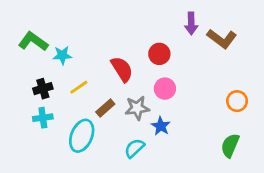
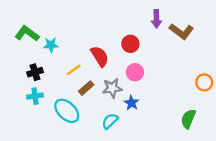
yellow line: (79, 87) -> (74, 70), moved
orange circle: (237, 101) -> (204, 82), moved
cyan ellipse: (82, 136) -> (67, 111), turned -70

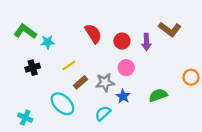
purple arrow: (157, 19) -> (146, 42), moved
red semicircle: (100, 56) -> (93, 34), moved
cyan cross: (35, 96) -> (25, 118), moved, turned 32
green semicircle: (188, 119) -> (158, 95), moved, turned 48

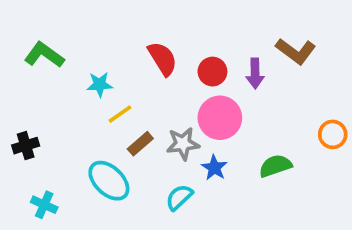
cyan star: (48, 42) -> (100, 84), moved
black cross: (33, 68) -> (26, 146), moved
pink circle: (126, 68) -> (220, 118), size x1.5

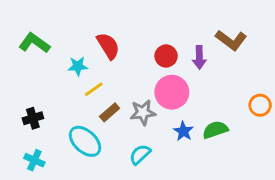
red semicircle: (163, 59) -> (108, 46), moved
black cross: (26, 146) -> (33, 118), moved
blue star: (214, 168) -> (183, 131), moved

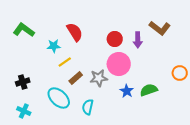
cyan semicircle: (140, 154) -> (88, 107), moved, turned -35

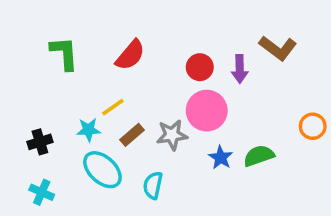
green L-shape: (24, 30) -> (64, 53), moved, turned 50
red semicircle: (75, 32) -> (130, 55), turned 72
cyan star: (54, 46) -> (89, 130), moved

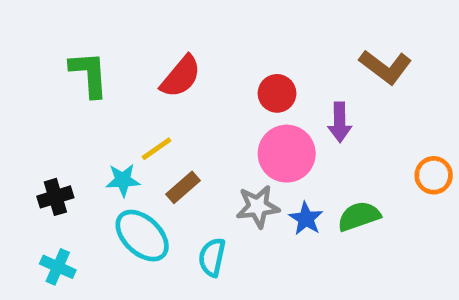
purple arrow: (240, 69) -> (340, 122), moved
gray star: (172, 135) -> (258, 207), moved

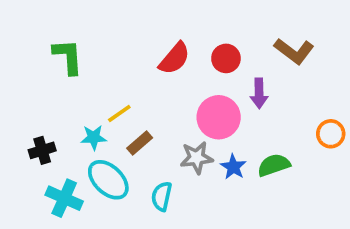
red semicircle: (181, 77) -> (174, 58), moved
red circle: (277, 93) -> (226, 58), moved
cyan cross: (58, 267) -> (64, 198), moved, size x1.4

